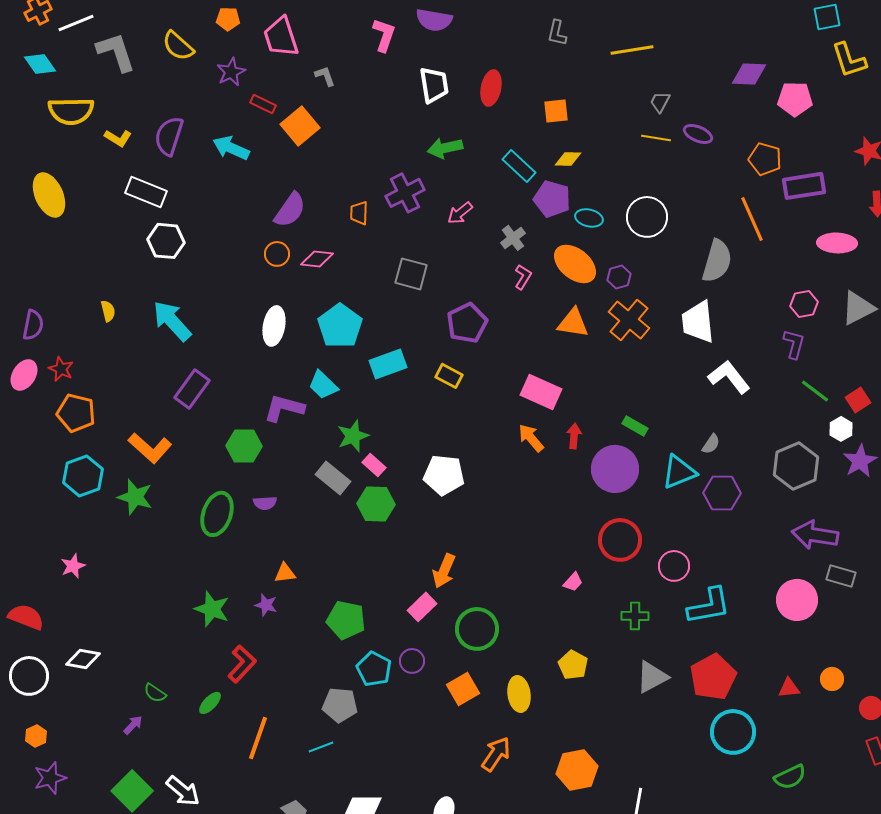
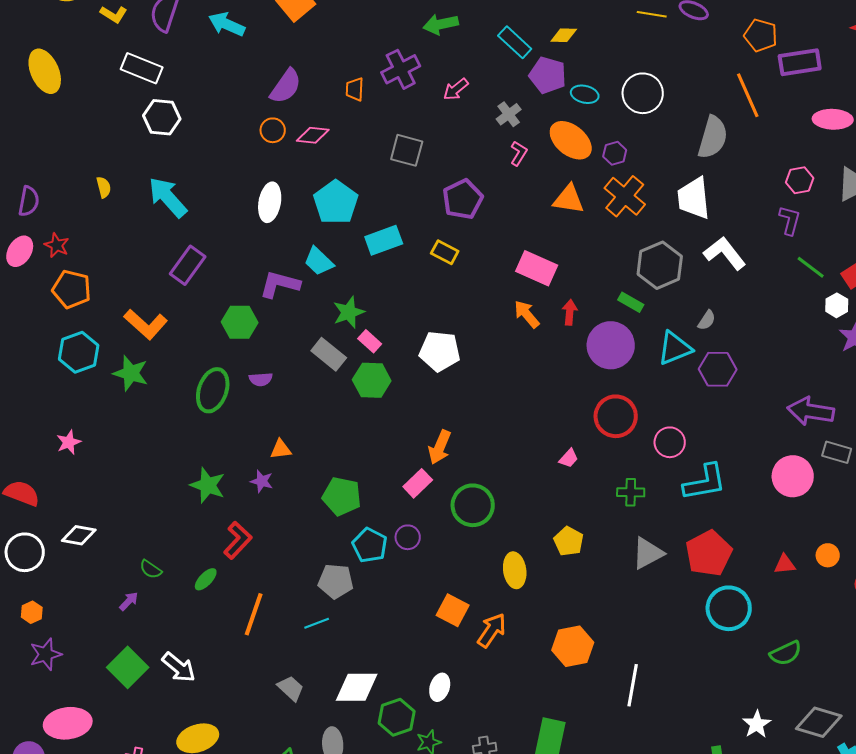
gray hexagon: (796, 466) -> (660, 265), moved
orange square: (463, 689) -> (453, 610), moved, turned -32

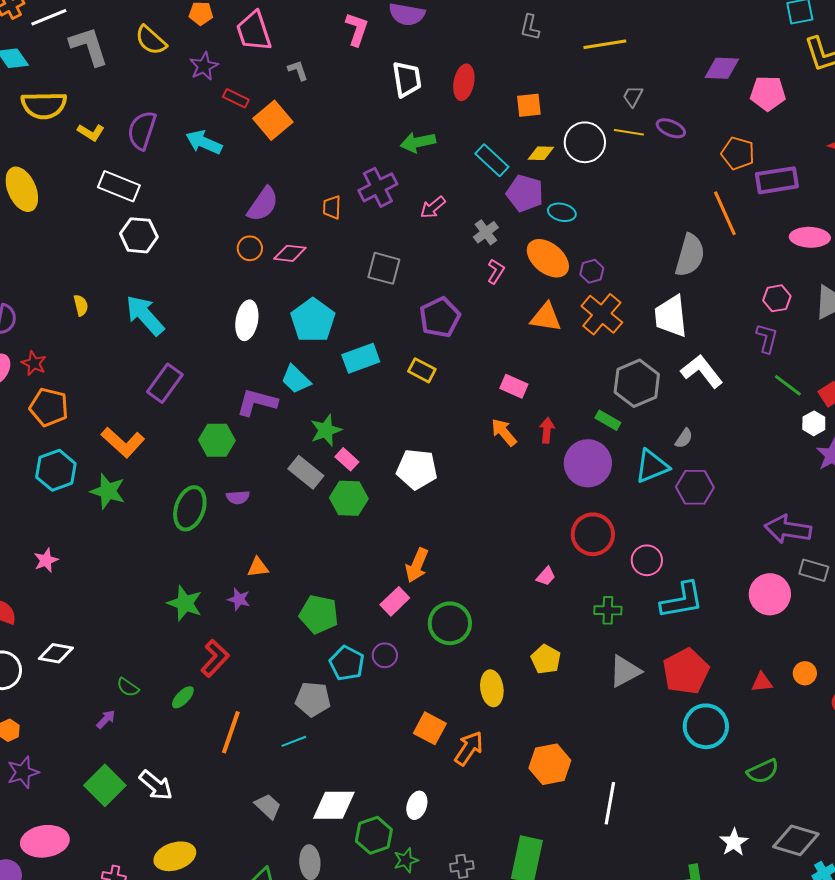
white circle: (643, 93) -> (585, 142), moved
pink rectangle: (537, 268) -> (514, 386), size x0.7

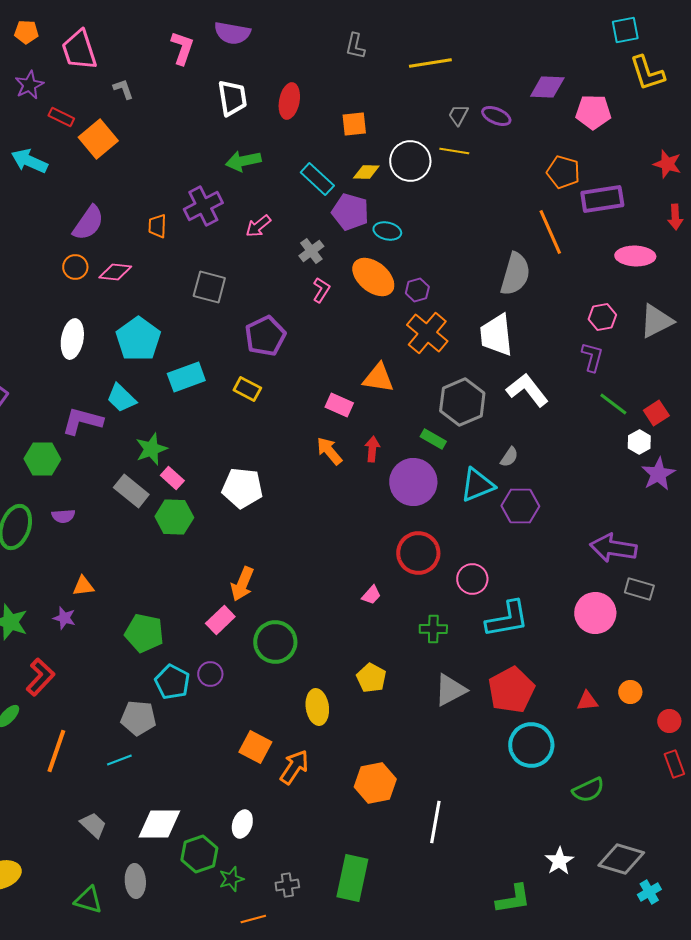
purple ellipse: (671, 128) -> (496, 116), moved
orange triangle: (546, 317) -> (378, 378), moved

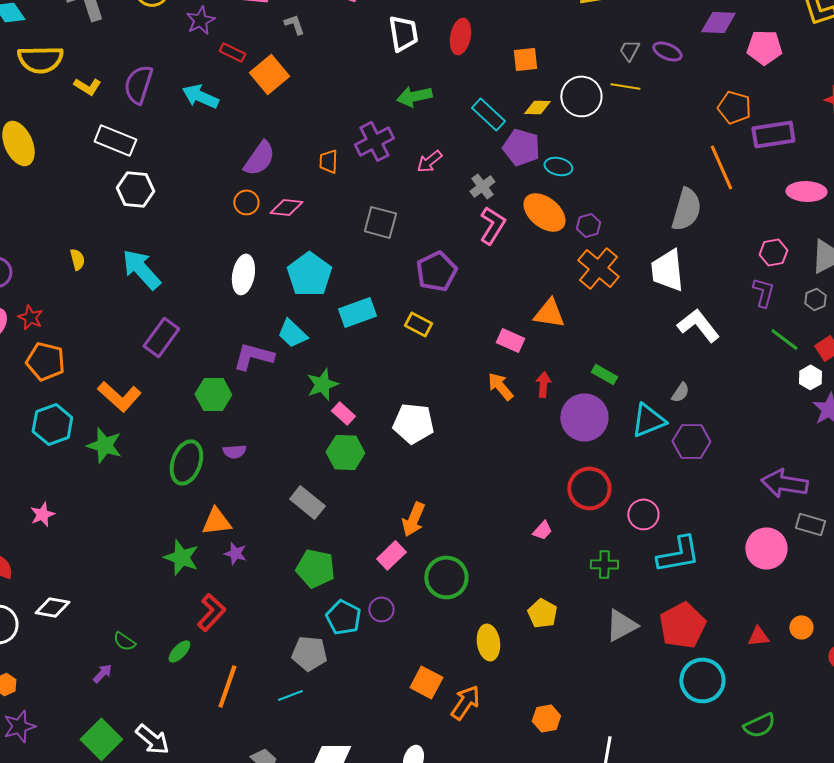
pink L-shape: (321, 290) -> (492, 225), size x1.5
gray hexagon: (462, 402) -> (815, 299), moved, size x0.5
gray rectangle: (131, 491) -> (307, 502), moved
orange triangle: (83, 586) -> (216, 521), moved, size x1.4
orange hexagon: (375, 783) -> (546, 718), size x0.7

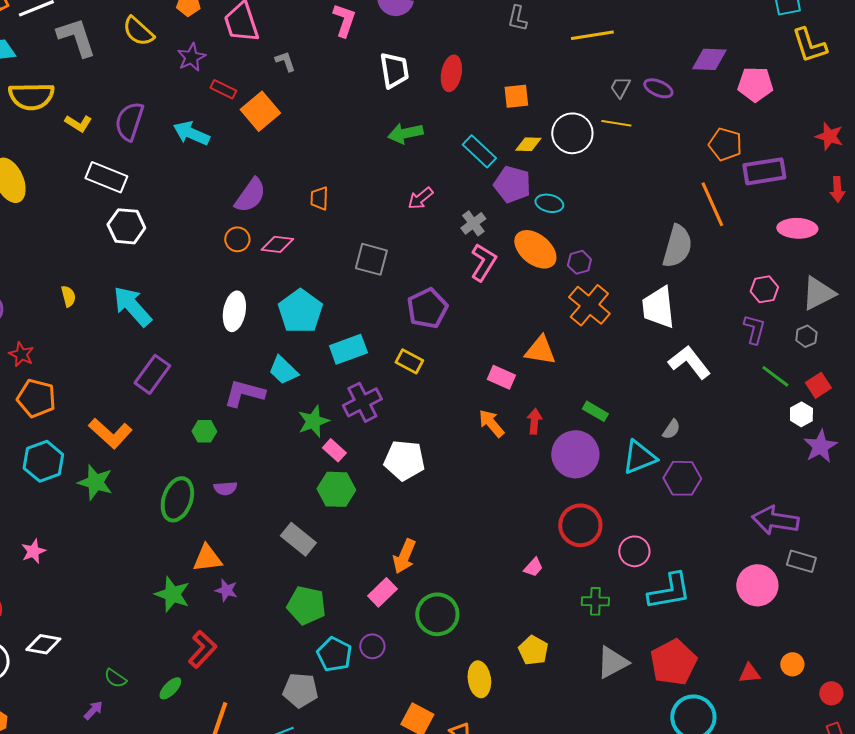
purple cross: (374, 141) -> (362, 402), moved
green hexagon: (213, 394) -> (204, 431), size x0.7

